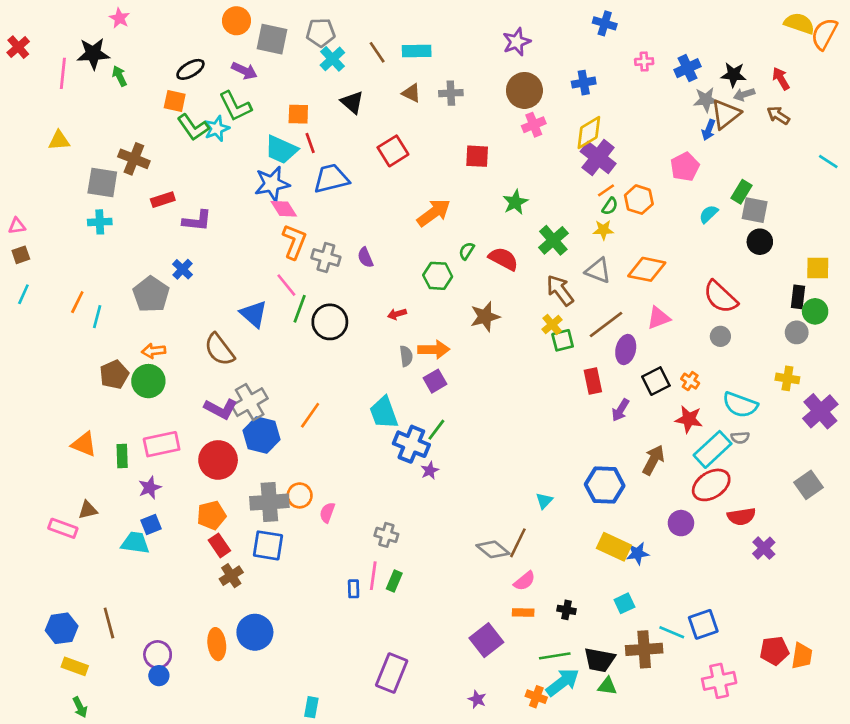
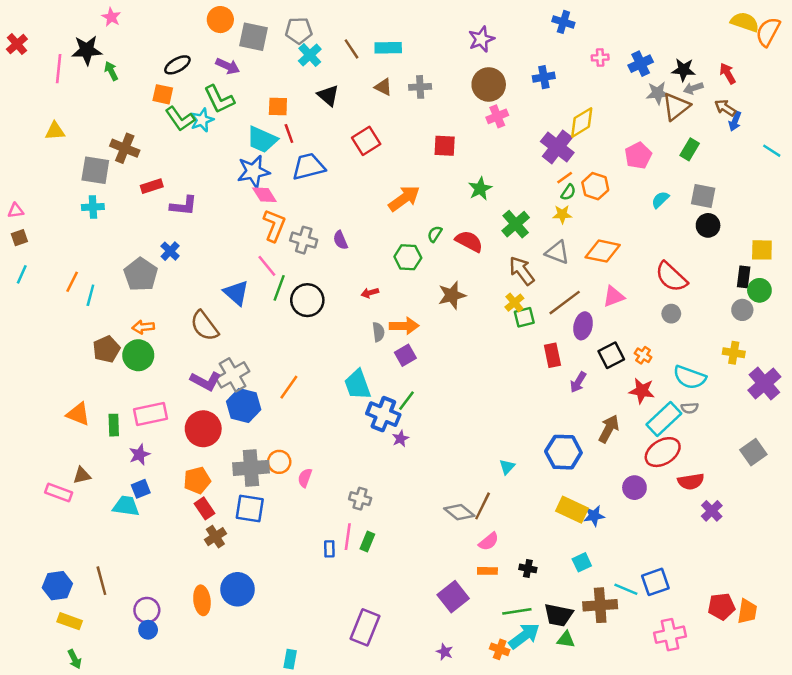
blue arrow: (709, 130) -> (735, 121), moved
yellow diamond: (589, 133) -> (582, 122), moved
green rectangle: (741, 192) -> (690, 149), moved

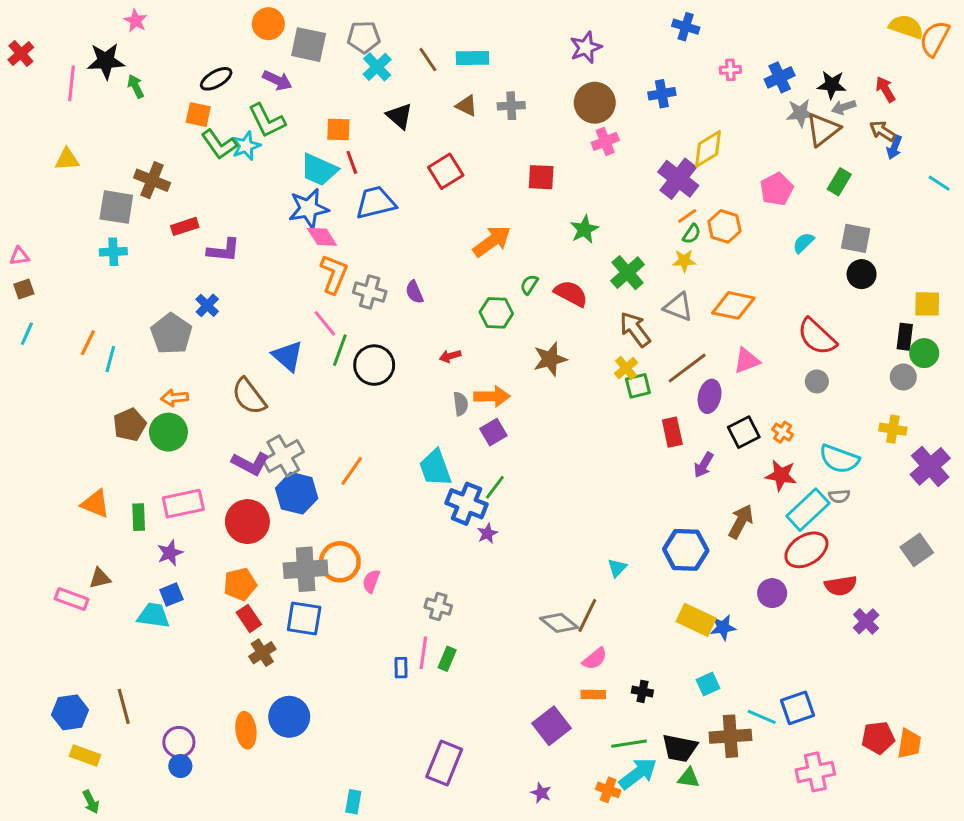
orange circle: (279, 462) -> (340, 562), size x1.4

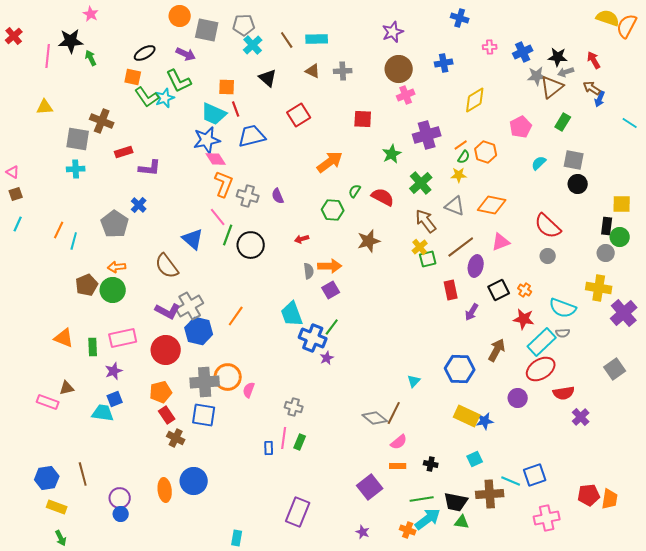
purple cross: (678, 179) -> (427, 135), moved, turned 36
pink triangle: (19, 256) -> (13, 172), turned 40
yellow cross: (893, 429) -> (599, 288), size x1.4
brown cross: (262, 653) -> (176, 438), turned -30

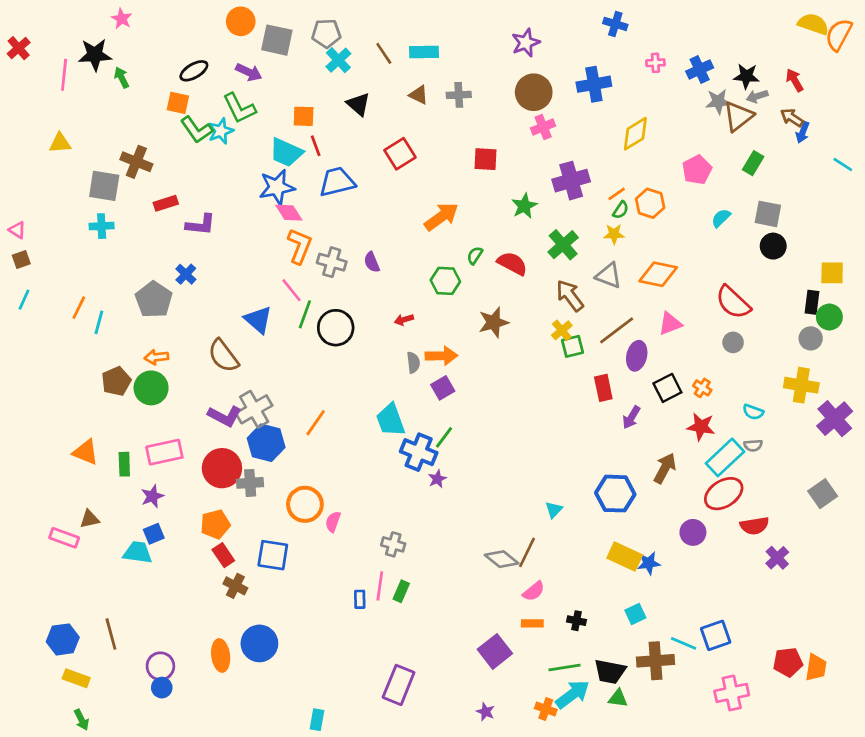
blue cross: (444, 63) -> (594, 84), size x1.4
cyan semicircle: (563, 308) -> (753, 412), size x0.6
gray cross: (205, 382) -> (250, 483), moved, size x0.7

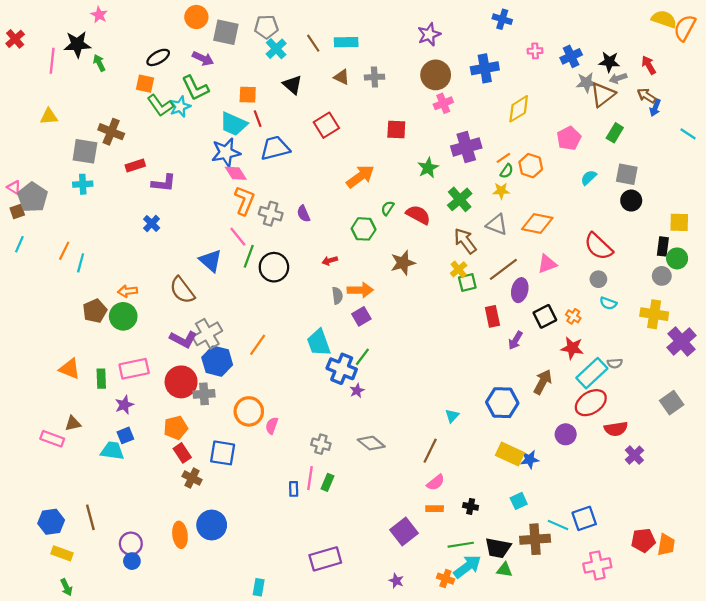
gray pentagon: (154, 300) -> (33, 197), moved
cyan semicircle: (753, 412) -> (608, 303), moved
gray diamond: (502, 559) -> (371, 443), moved
purple rectangle: (399, 685) -> (325, 559), turned 52

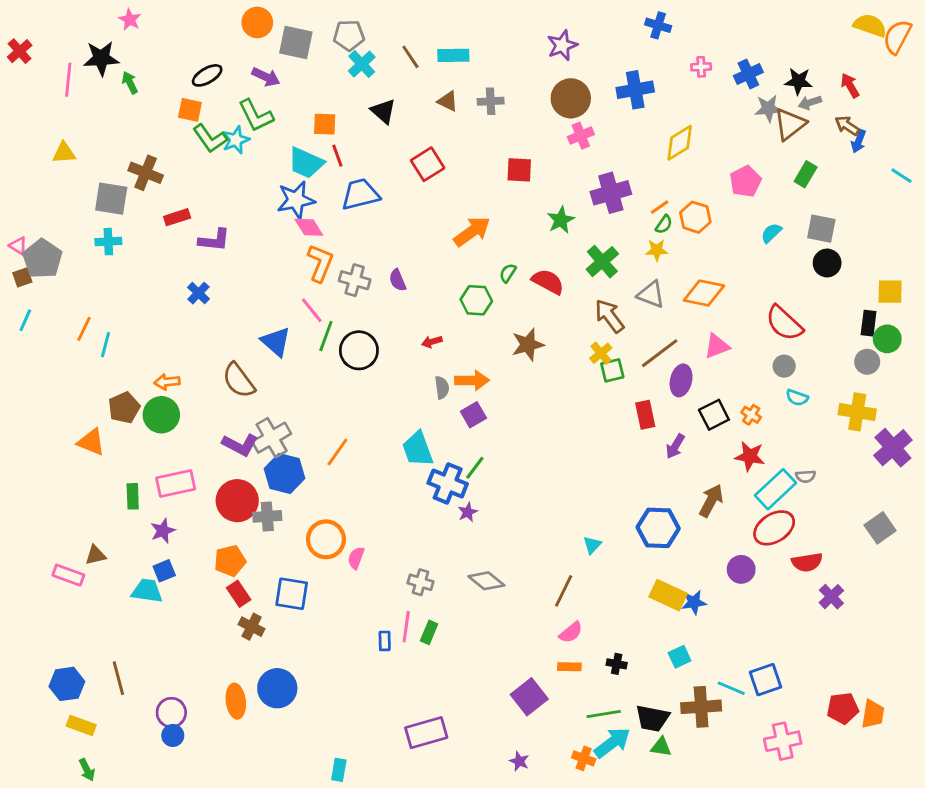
orange triangle: (70, 369) -> (91, 442), moved

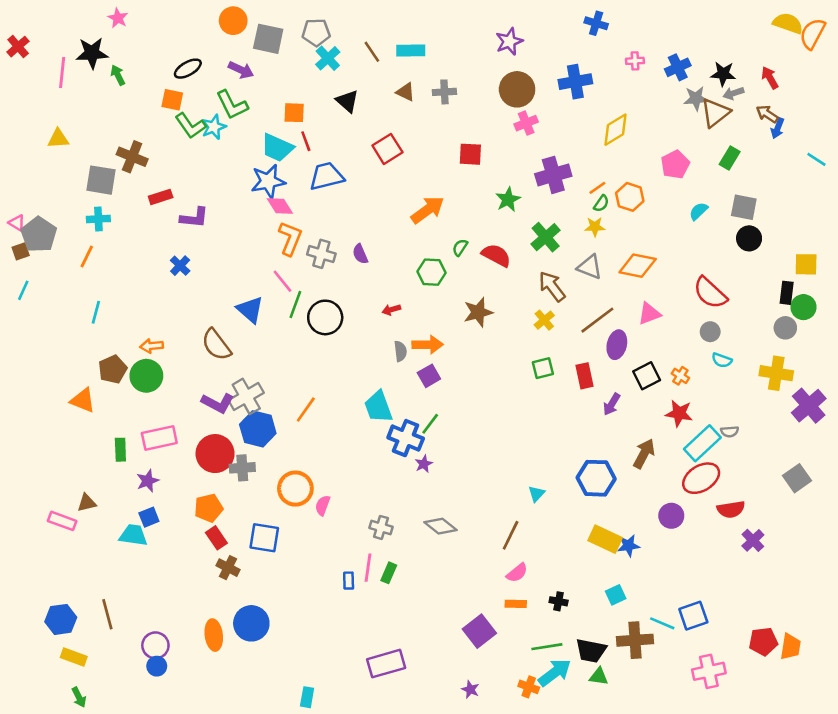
orange line: (84, 329) -> (87, 257), moved
green square: (612, 370) -> (543, 368), moved

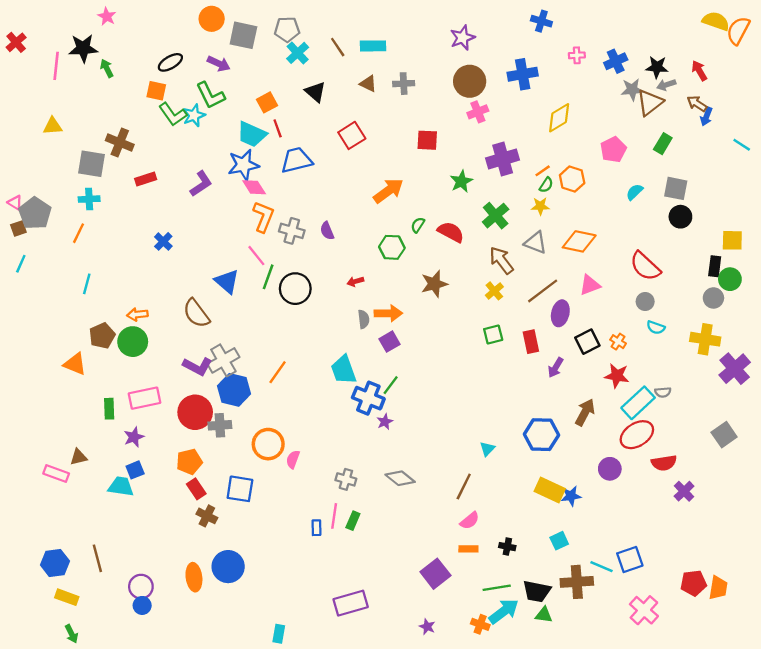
orange square: (294, 113) -> (267, 102), turned -30
purple L-shape: (194, 218) -> (201, 184), moved, turned -40
pink cross: (709, 671) -> (644, 610), turned -36

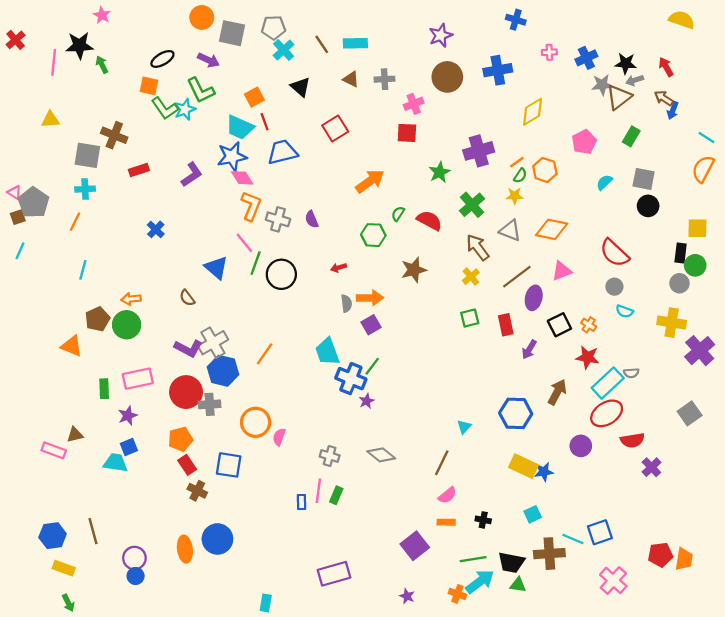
orange semicircle: (738, 31) -> (703, 169), moved
pink cross: (478, 112) -> (414, 104), moved
brown semicircle: (196, 313) -> (187, 298), size x0.6

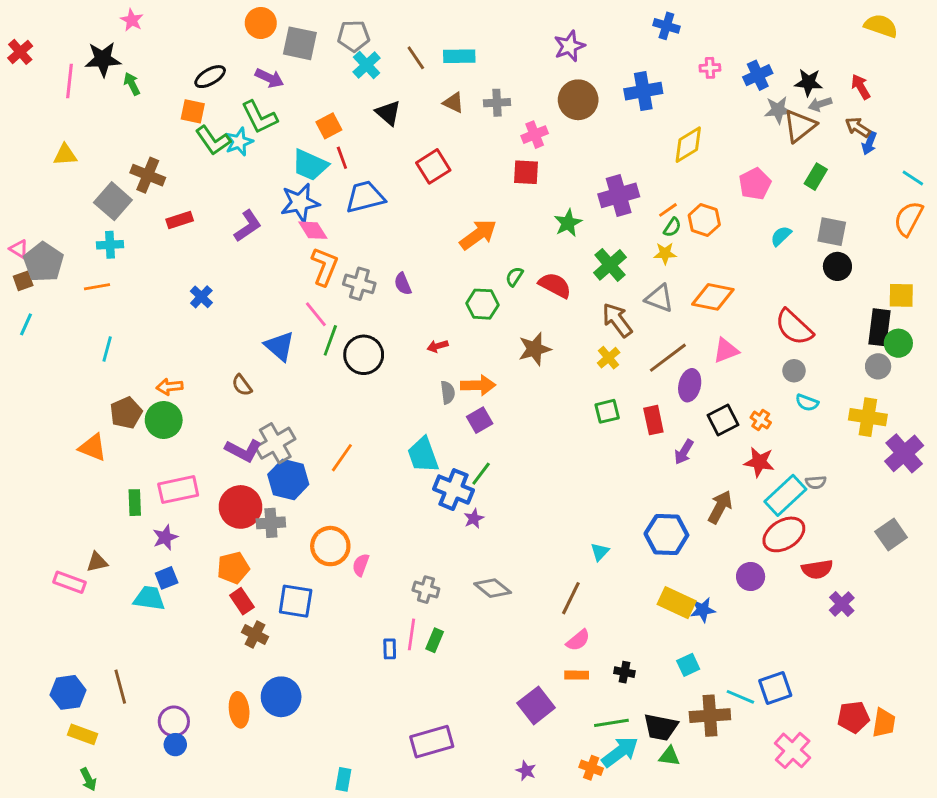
gray square: (87, 155) -> (113, 201), turned 32
orange line: (75, 222) -> (97, 287), turned 54
black rectangle: (681, 253) -> (879, 327), size x1.4

